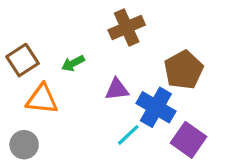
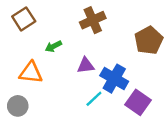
brown square: (22, 60) -> (24, 19), moved
brown pentagon: (184, 70) -> (149, 40), moved

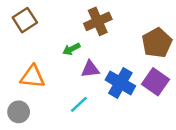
green arrow: (53, 46) -> (71, 49), moved
cyan line: (94, 99) -> (79, 104), moved
purple square: (138, 102) -> (156, 82), moved

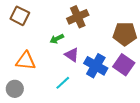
brown square: (25, 20) -> (20, 16), turned -30
brown pentagon: (157, 43) -> (125, 34), turned 30
purple triangle: (90, 69) -> (72, 55), turned 42

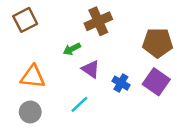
brown square: (20, 16) -> (25, 20), turned 36
blue cross: (96, 66) -> (121, 83), size x0.6
gray circle: (15, 89) -> (30, 112), moved

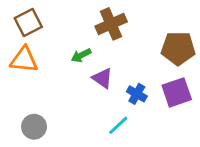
orange triangle: (33, 77) -> (24, 60), moved
purple square: (156, 82) -> (177, 92), turned 36
cyan line: (79, 104) -> (118, 125), moved

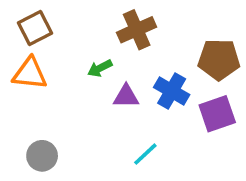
purple triangle: (103, 78) -> (126, 96), turned -35
blue cross: (137, 94) -> (172, 91), moved, size x1.4

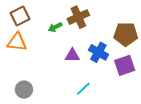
green arrow: (100, 68) -> (55, 27), moved

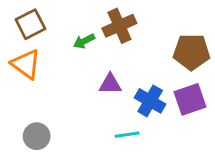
orange triangle: (17, 42) -> (26, 64), turned 30
blue cross: (98, 52) -> (150, 101), moved
cyan line: (83, 89) -> (127, 135), turned 35

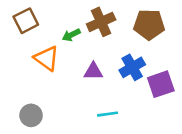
brown pentagon: (192, 52) -> (149, 25), moved
orange triangle: (26, 64) -> (47, 58), moved
blue cross: (150, 101) -> (132, 67), moved, turned 30

